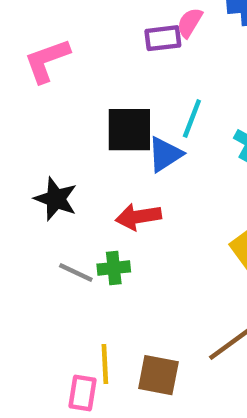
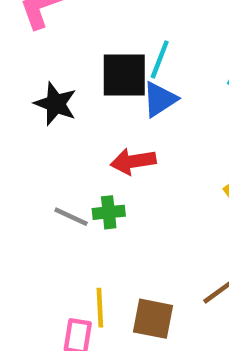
cyan line: (192, 119) -> (160, 59), moved
black star: (56, 199) -> (56, 104), moved

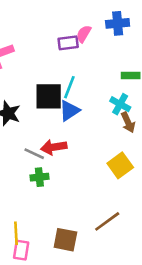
gray line: (71, 217) -> (34, 154), moved
yellow line: (100, 308) -> (16, 233), moved

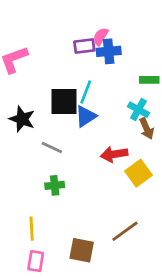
blue cross: (118, 23) -> (109, 51), moved
red arrow: (54, 147) -> (114, 154), moved
gray line: (34, 154) -> (52, 147), moved
yellow line: (16, 233) -> (32, 229), moved

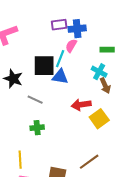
pink semicircle: (101, 37) -> (71, 46), moved
blue triangle: (86, 116) -> (60, 77), turned 42

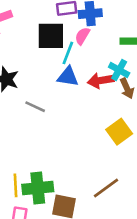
black square: (44, 66) -> (51, 36), moved
red arrow: (81, 105) -> (101, 80), moved
green cross: (37, 128) -> (38, 188), moved, size x1.6

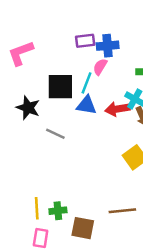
black square: (51, 36) -> (60, 87), moved
green cross: (38, 188) -> (58, 211), size x0.6
brown line: (106, 188) -> (122, 211), turned 30

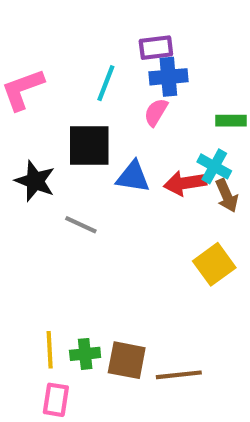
purple rectangle: (85, 41) -> (156, 48), moved
cyan line: (86, 83) -> (106, 83), moved
brown line: (122, 211) -> (179, 375), moved
brown square: (83, 228) -> (127, 360), moved

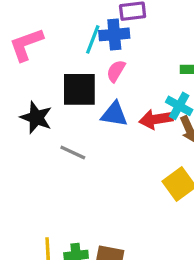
blue cross: (168, 77) -> (114, 34), moved
pink semicircle: (156, 112) -> (116, 71), moved

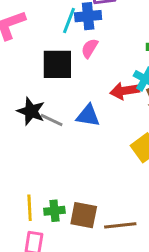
blue triangle: (114, 114) -> (88, 116), moved
black star: (36, 118) -> (31, 111), moved

